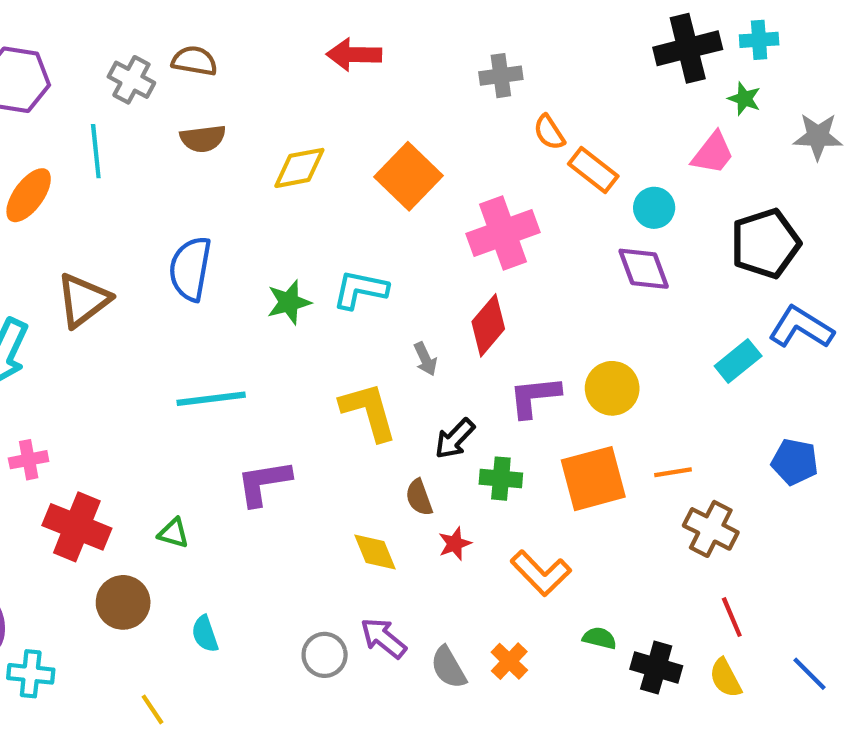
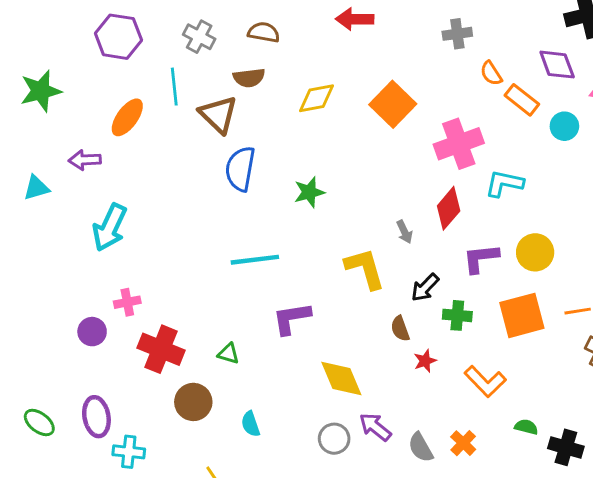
brown semicircle: (194, 61) -> (264, 32), moved
purple diamond: (644, 269) -> (557, 65), moved
cyan L-shape: (360, 290) -> (504, 183), moved
brown triangle: (83, 300) -> (218, 114), moved, turned -39
yellow diamond: (375, 552) -> (341, 379), moved, size x1.4

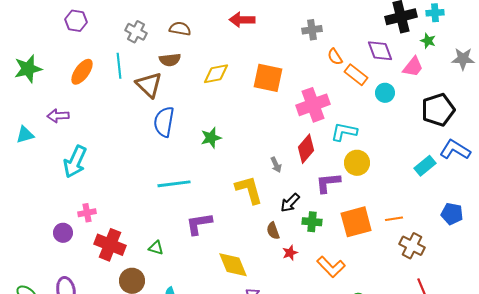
purple hexagon: (118, 37) -> (76, 21), moved, size x0.7
orange square: (393, 104) -> (268, 78), turned -32
orange ellipse: (127, 117) -> (82, 72), moved
yellow circle: (535, 252) -> (357, 163), moved

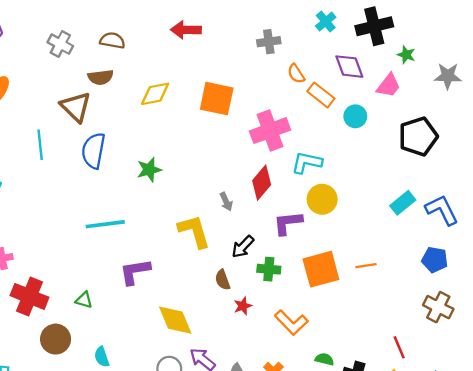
cyan cross: (435, 13) -> (326, 22), moved, turned -36
cyan line: (119, 66) -> (40, 145), moved
blue L-shape: (455, 150) -> (442, 210), moved, turned 32
brown cross: (412, 246) -> (438, 307), moved

